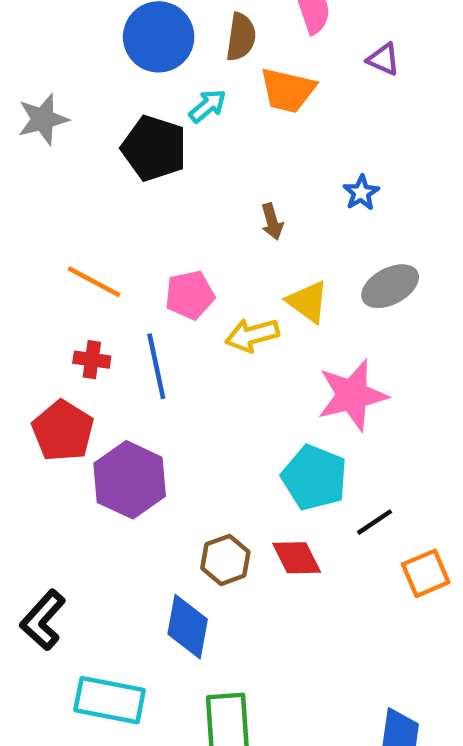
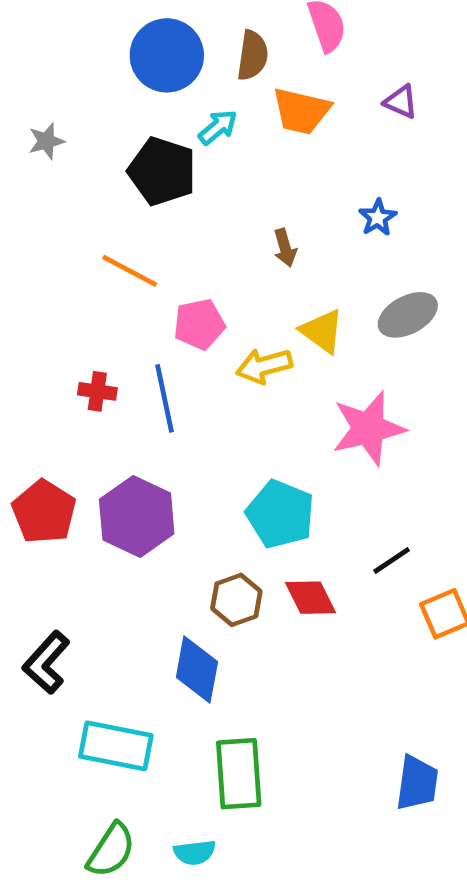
purple triangle: (383, 59) -> (401, 102), moved
gray star: (43, 119) -> (46, 141), size x0.7
orange line: (94, 282) -> (130, 271), moved
red pentagon: (63, 431) -> (44, 512), moved
cyan pentagon: (314, 478) -> (280, 514), moved

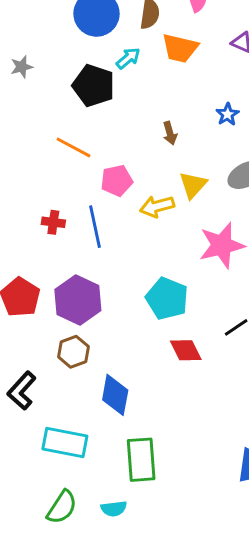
yellow triangle: (322, 331) -> (193, 185), turned 36
brown hexagon: (236, 600) -> (73, 352), moved

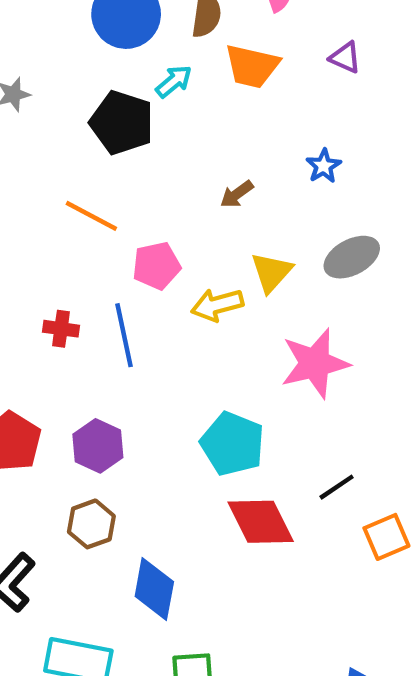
brown arrow: (170, 133) -> (237, 194), turned 70
purple hexagon: (78, 300) -> (98, 446), size x0.7
red diamond: (186, 350) -> (261, 522), size x1.4

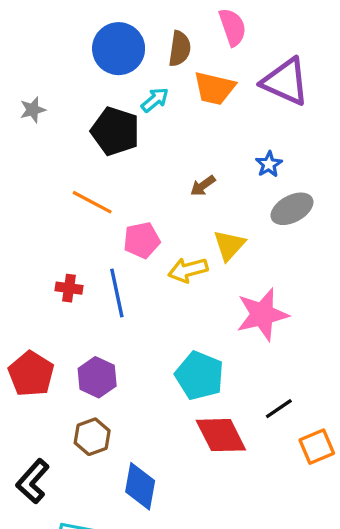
purple triangle: (345, 57) -> (285, 82), size x2.0
gray ellipse: (352, 257) -> (292, 209), moved

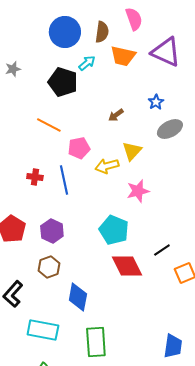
pink star: (262, 315) -> (138, 191), moved, size x0.7

